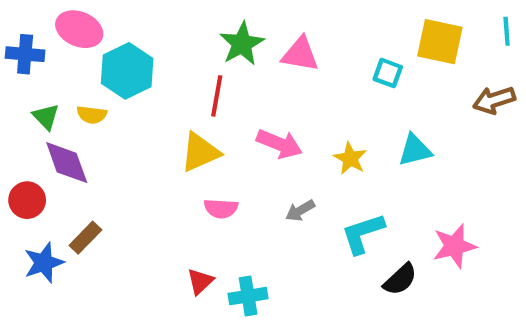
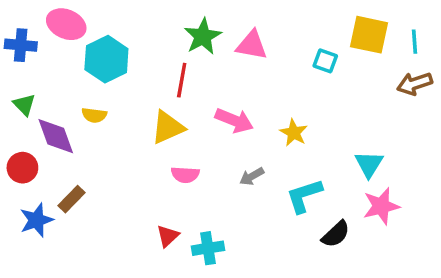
cyan line: (507, 31) -> (414, 42), moved
yellow semicircle: (92, 115) -> (94, 115), moved
green triangle: (46, 117) -> (24, 105), moved
cyan triangle: (415, 150) -> (369, 164), moved, turned -44

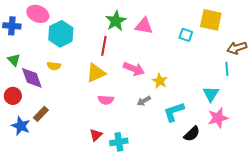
cyan line: (414, 42) -> (227, 69), moved
yellow star: (294, 133) -> (160, 81), moved
blue star: (36, 220) -> (21, 126), turned -30

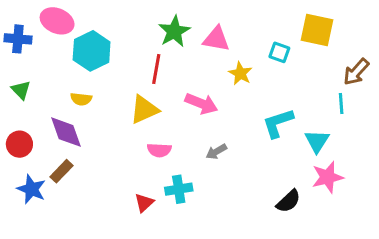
brown arrow: (237, 48) -> (356, 72), turned -30
purple diamond: (32, 78) -> (66, 132), moved
yellow star: (160, 81) -> (240, 73), moved
cyan L-shape: (174, 112) -> (278, 123), moved
cyan cross: (119, 142) -> (179, 189), moved

